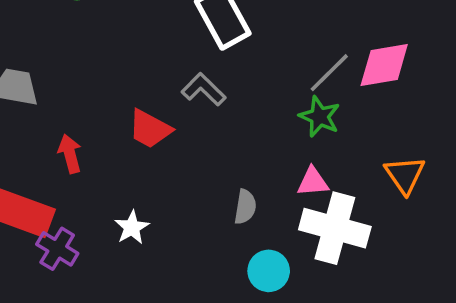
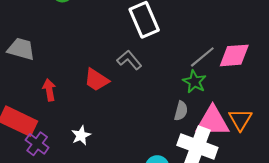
pink triangle: (313, 182) -> (212, 122), moved, size x1.8
gray semicircle: (245, 207) -> (181, 111), moved

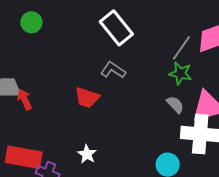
red arrow: (49, 90) -> (25, 99), moved
gray semicircle: (181, 111) -> (175, 105), turned -42

